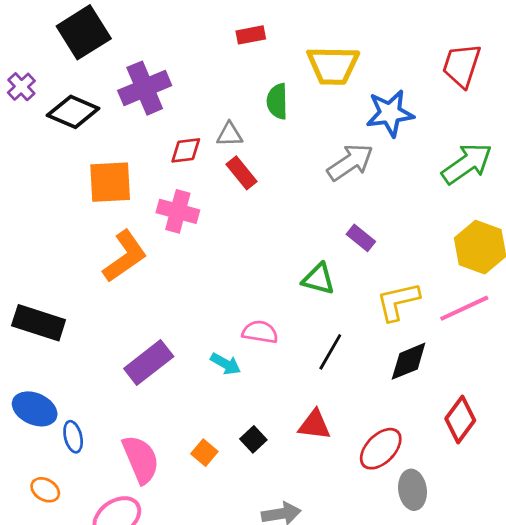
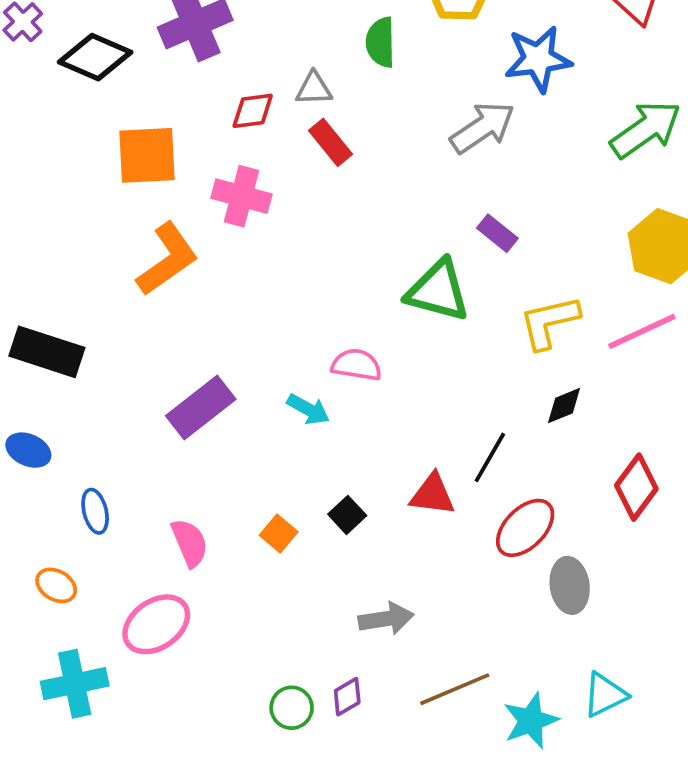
green triangle: (318, 279) -> (438, 291), size x1.4
black line: (330, 352) -> (490, 457), moved
black diamond: (409, 361) -> (564, 406), size x0.7
blue ellipse: (35, 409) -> (28, 450), moved, size x0.7
pink semicircle: (141, 459) -> (190, 543), size x0.7

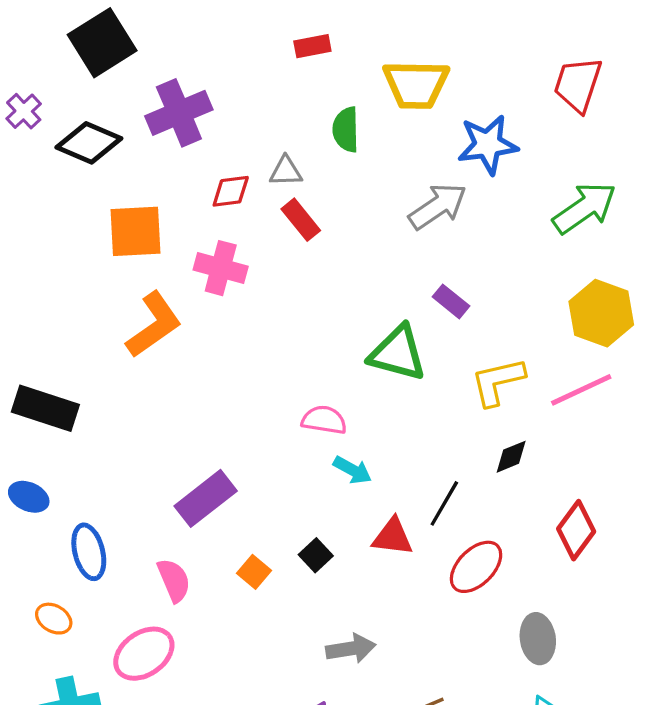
purple rectangle: (201, 407) -> (206, 498), moved
cyan arrow: (308, 409) -> (353, 470), moved
blue ellipse: (95, 511) -> (89, 552), size x1.4
gray ellipse: (570, 585) -> (538, 639), moved

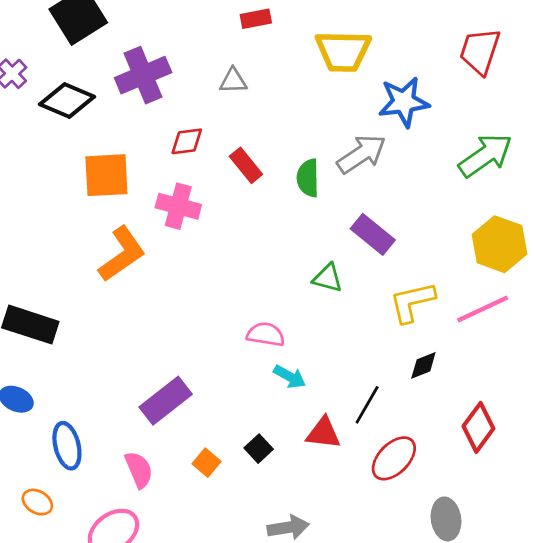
green semicircle: (346, 130) -> (308, 178), moved
gray triangle: (286, 171) -> (233, 81), moved
purple rectangle: (451, 301) -> (373, 234), size x1.4
green triangle: (398, 353) -> (328, 278), size x0.6

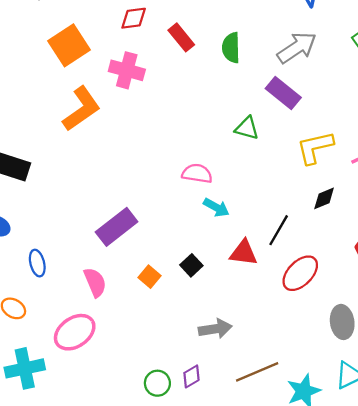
gray arrow: (361, 154) -> (297, 48), moved
orange square: (106, 175) -> (69, 45), turned -30
blue ellipse: (67, 446) -> (37, 263), size x0.7

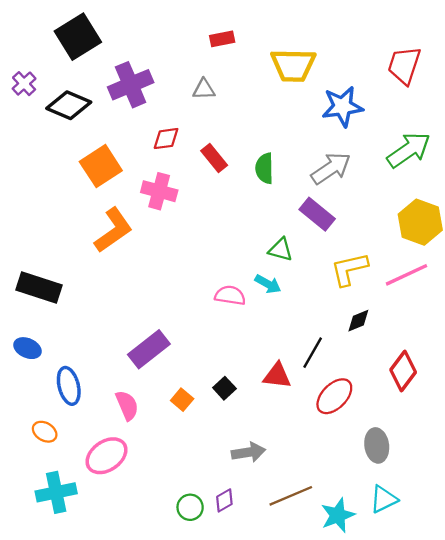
cyan arrow: (216, 207) -> (268, 284), moved
blue ellipse: (37, 263) -> (69, 386), size x1.4

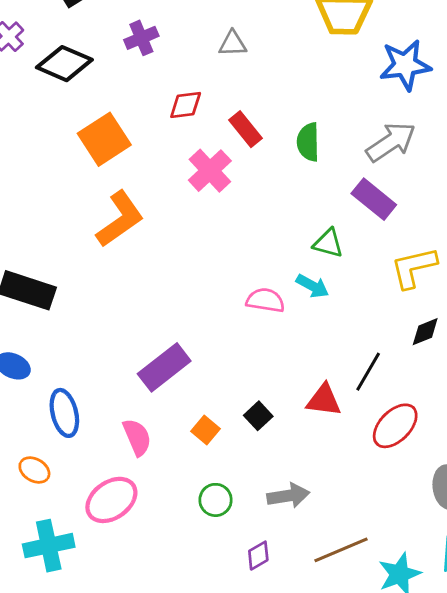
purple cross: (131, 85) -> (141, 38), size x0.6
pink cross: (159, 191) -> (210, 171), moved, turned 32
green circle: (190, 507) -> (216, 500), moved

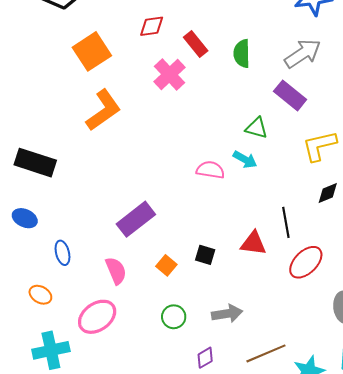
black line: (368, 372) -> (286, 222), turned -40
blue ellipse: (64, 413) -> (62, 253), size x0.7
black square: (258, 416) -> (205, 255), turned -30

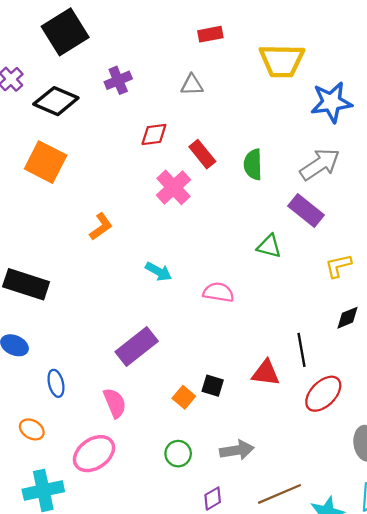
orange square: (92, 51) -> (46, 162), moved, turned -30
orange L-shape: (103, 110) -> (101, 227), size x0.6
yellow L-shape: (319, 146) -> (338, 266), size x0.7
cyan arrow: (245, 159) -> (159, 272), moved
orange square: (166, 265) -> (184, 397), moved

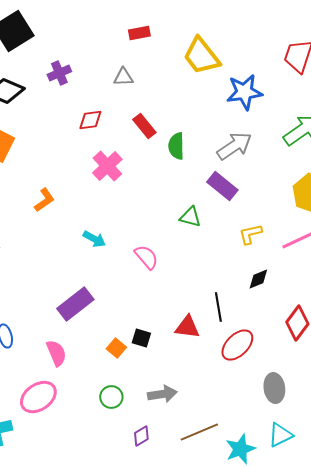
yellow trapezoid: (282, 61) -> (201, 56), turned 51
red rectangle: (202, 154) -> (144, 126), moved
pink semicircle: (218, 292) -> (146, 257), turned 40

